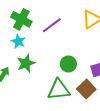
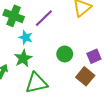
cyan star: (18, 41) -> (26, 37), moved
green triangle: (59, 90) -> (36, 83), moved

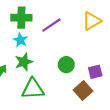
green cross: (14, 16) -> (21, 18), turned -30
cyan star: (26, 37) -> (20, 40), moved

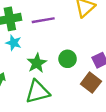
purple line: (51, 25) -> (43, 20), turned 36
green star: (24, 62) -> (37, 63), moved

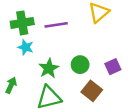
brown square: (91, 83) -> (92, 91), moved

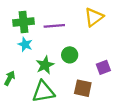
green circle: (80, 65) -> (70, 55), moved
brown square: (92, 91) -> (83, 88), turned -30

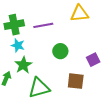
yellow triangle: (94, 17) -> (80, 14), turned 36
green star: (45, 65) -> (23, 65), moved

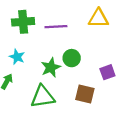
cyan star: (18, 45) -> (17, 57), moved
green star: (23, 65) -> (51, 67), moved

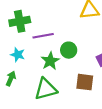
purple line: (56, 27) -> (43, 36), moved

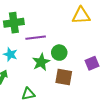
brown square: (85, 82) -> (64, 77), moved
green triangle: (46, 89) -> (28, 94), moved, size x0.6

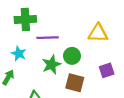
yellow triangle: (81, 16) -> (98, 33), moved

